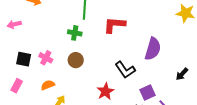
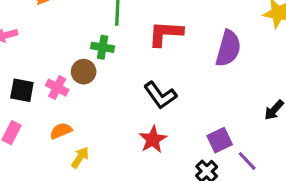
purple semicircle: (153, 49) -> (228, 48), moved
brown circle: (76, 60) -> (84, 72), moved
black L-shape: (125, 70) -> (160, 95), moved

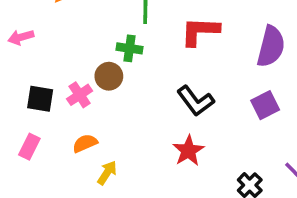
pink cross: (57, 88) -> (80, 95), turned 30
purple square: (220, 140) -> (265, 105), moved

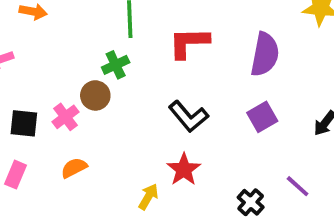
green cross: (130, 48) -> (116, 65), turned -30
yellow arrow: (107, 173) -> (148, 197), moved

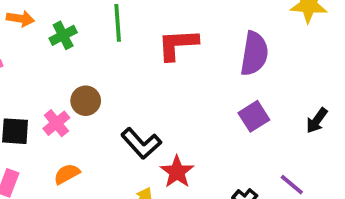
green cross: (116, 65) -> (63, 35), moved
black L-shape: (188, 116) -> (141, 143), moved

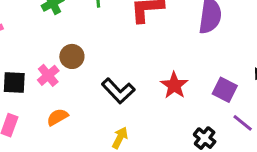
purple square: (254, 116) -> (225, 90), moved, turned -30
red star: (177, 172) -> (174, 85), moved

